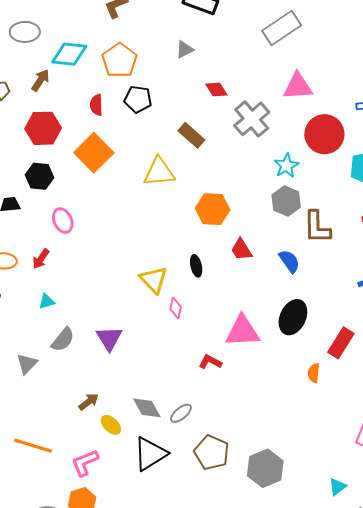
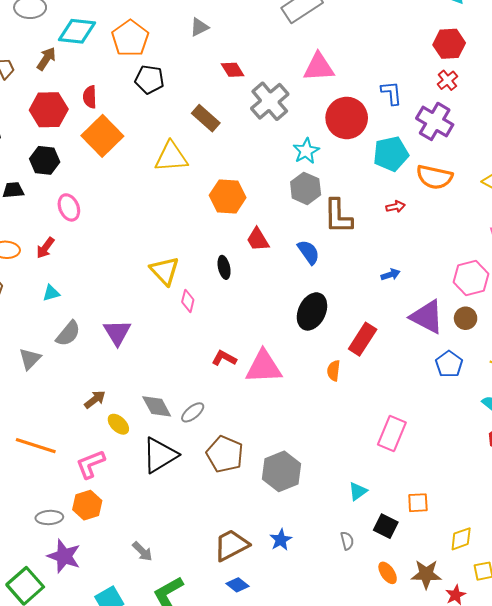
red semicircle: (96, 105) -> (90, 97), moved
black ellipse: (196, 266) -> (224, 267), moved
pink triangle: (242, 331) -> (264, 367), moved

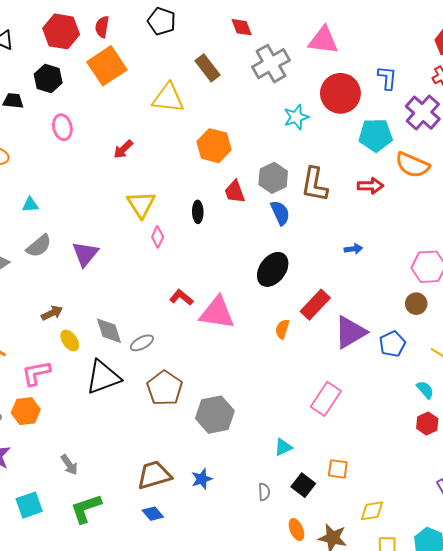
gray hexagon: (306, 188) -> (273, 178), moved
red arrow: (396, 207) -> (370, 186), size x1.4
red arrow: (45, 248) -> (123, 149), moved
purple triangle: (427, 317) -> (350, 332), moved, turned 51

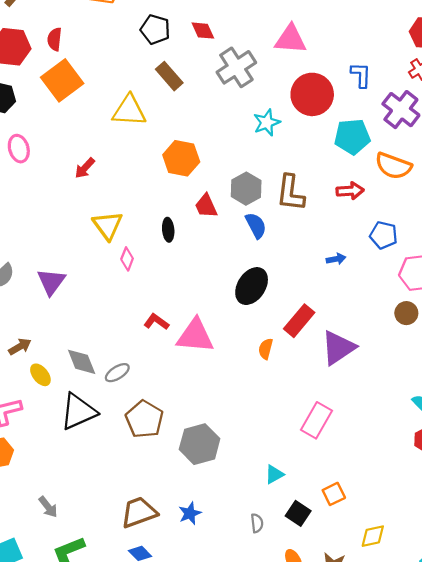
black pentagon: (162, 21) -> (155, 29), moved
blue pentagon: (392, 344) -> (384, 235), moved, turned -30
orange square: (338, 469) -> (334, 494), turned -30

